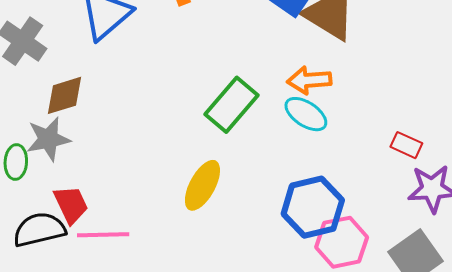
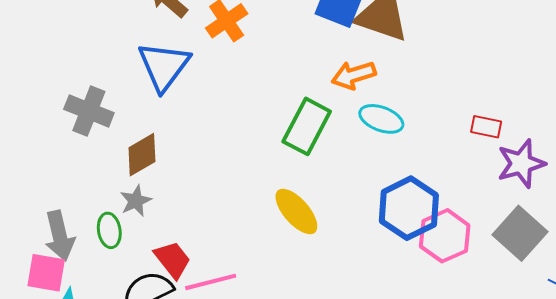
orange arrow: (309, 80) -> (354, 75), moved
gray star: (48, 139) -> (136, 201), size x0.7
yellow ellipse: (202, 185) -> (296, 211), turned -57

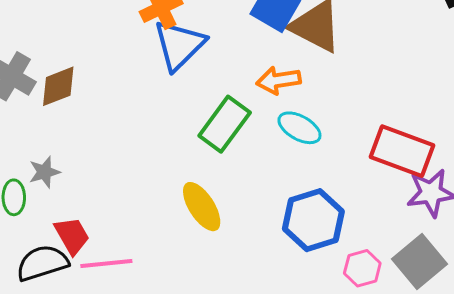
blue triangle: (164, 66) -> (179, 45), moved
red rectangle: (486, 127) -> (402, 151), size x2.0
brown diamond: (142, 155) -> (58, 86), moved
pink hexagon: (445, 236) -> (362, 268), moved, size x0.7

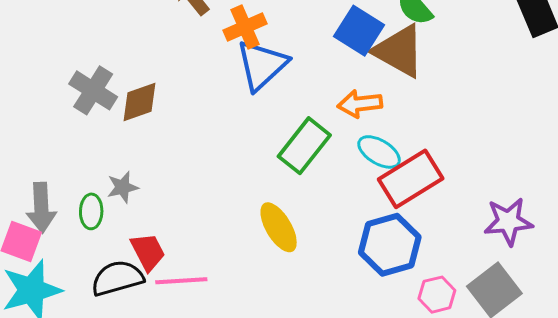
red rectangle: (402, 151) -> (411, 179), moved, turned -54

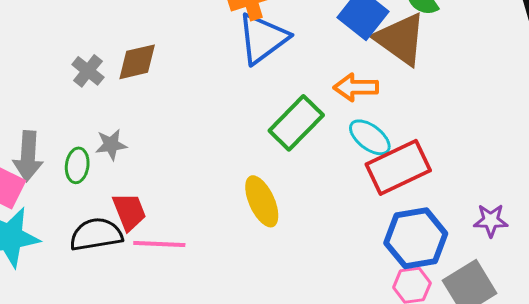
gray cross: (93, 90) -> (88, 71), moved, size x0.7
purple star: (508, 222) -> (491, 220), size x0.7
blue hexagon: (390, 245) -> (416, 238), moved

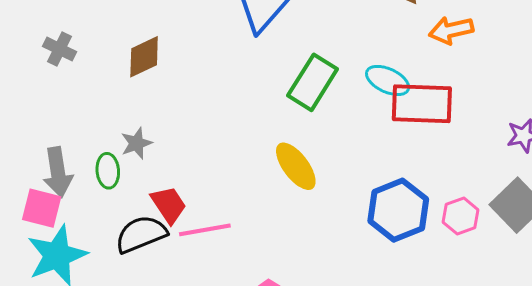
gray cross: (88, 71) -> (60, 49), moved
orange arrow: (356, 87) -> (451, 30), moved
red rectangle: (398, 167) -> (422, 104), turned 40
blue hexagon: (416, 238) -> (398, 210), moved

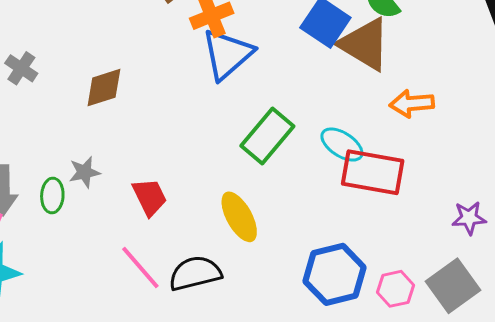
red trapezoid: (169, 205) -> (150, 197), moved
pink line: (205, 230) -> (140, 267), turned 51
black semicircle: (141, 234) -> (195, 273), moved

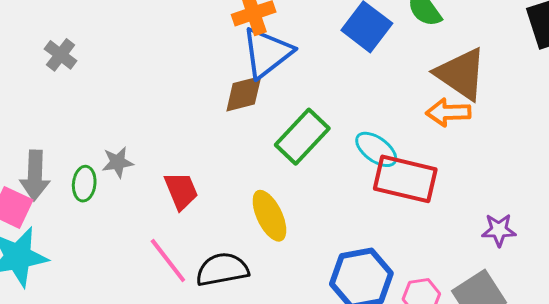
brown triangle: (365, 44) -> (461, 74), moved
brown diamond: (104, 88) -> (244, 94), moved

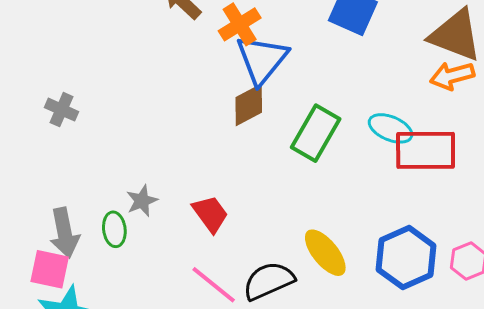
yellow ellipse: (269, 216) -> (325, 253), moved

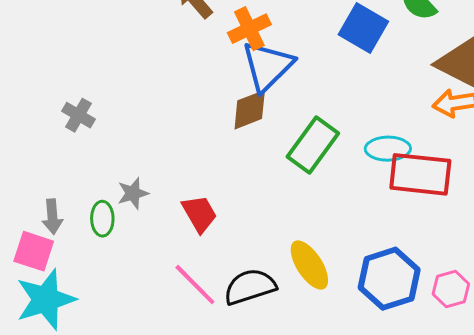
gray cross: (62, 110) -> (78, 115), moved
cyan ellipse: (390, 128) -> (388, 149), turned -30
gray arrow: (64, 233) -> (52, 217), size x0.7

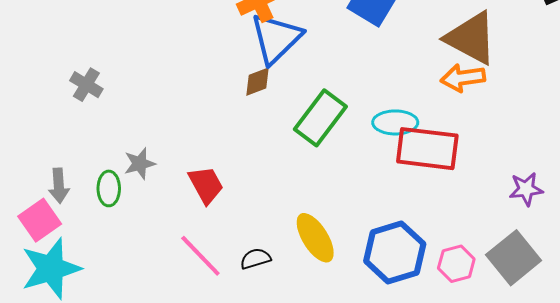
brown diamond: (250, 110) -> (258, 82), size x0.7
pink square: (34, 251) -> (40, 220), turned 36
black semicircle: (250, 287) -> (255, 259), size x0.6

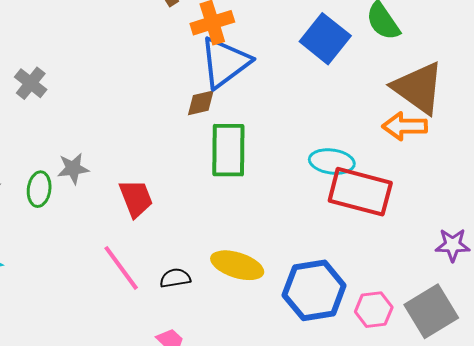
green rectangle: (320, 118) -> (228, 150), moved, turned -44
yellow ellipse: (315, 238) -> (237, 265), turned -48

